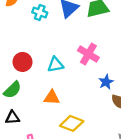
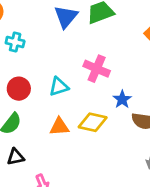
cyan cross: (40, 12) -> (15, 42), moved
yellow diamond: (72, 123) -> (93, 122), moved

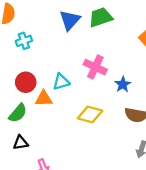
cyan cross: (15, 42) -> (24, 41), turned -35
blue star: (122, 99) -> (123, 84), moved
orange triangle: (59, 127) -> (44, 99), moved

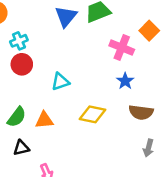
pink cross: (95, 67) -> (122, 48), moved
red circle: (26, 82) -> (22, 64), moved
orange triangle: (44, 99) -> (44, 120), moved

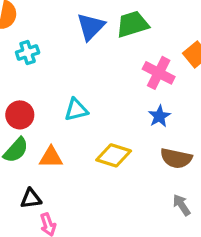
red circle: (22, 64) -> (20, 115), moved
black triangle: (21, 148) -> (31, 199), moved
gray arrow: (148, 148) -> (182, 205), turned 126

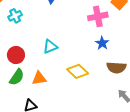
pink cross: (159, 73) -> (98, 16), turned -30
yellow diamond: (114, 155) -> (78, 71), turned 35

